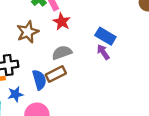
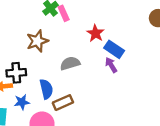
red star: (62, 22) -> (95, 33), moved
brown rectangle: (56, 74) -> (63, 103), moved

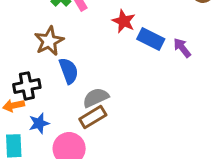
gray semicircle: (70, 63) -> (96, 98), moved
purple arrow: (111, 65) -> (182, 48), moved
blue semicircle: (46, 89) -> (69, 71), moved

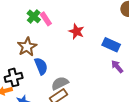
blue rectangle: (151, 39) -> (111, 45), moved
purple arrow: (182, 48) -> (117, 67), moved

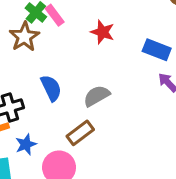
brown star: (27, 47) -> (24, 37), moved
gray semicircle: (60, 83) -> (97, 96), moved

